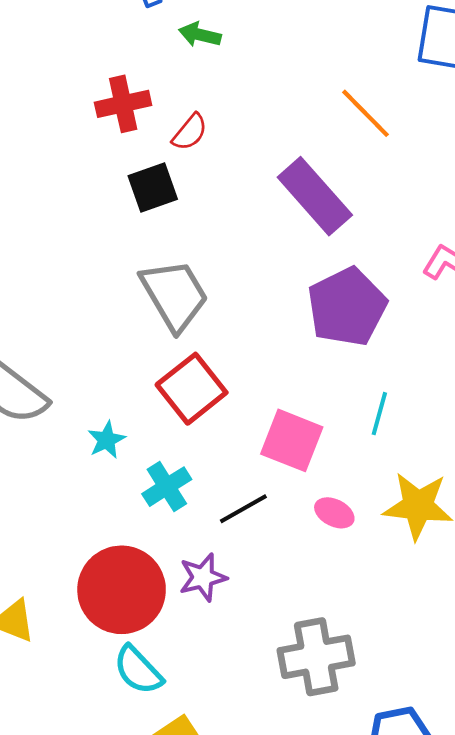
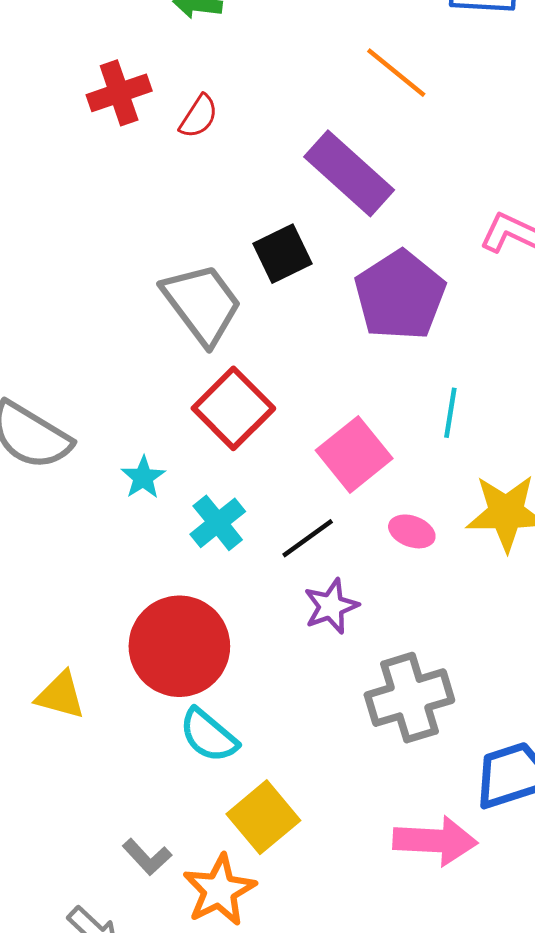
black square: (153, 188) -> (282, 254), moved
pink square: (292, 440) -> (354, 454), turned 36
purple star: (203, 577) -> (331, 606), moved

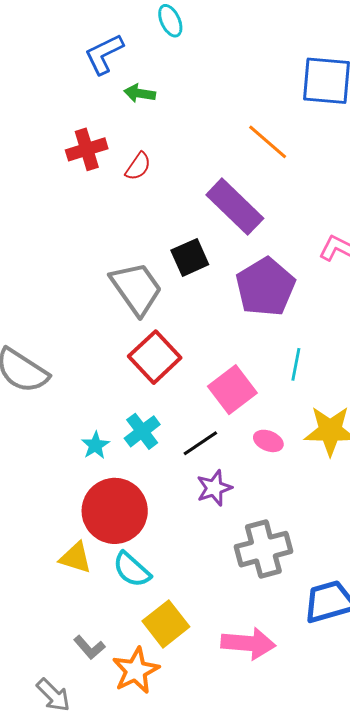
cyan star: (143, 477) -> (95, 445), moved
yellow triangle: (60, 695) -> (76, 558), moved
pink arrow: (435, 841) -> (248, 643), moved

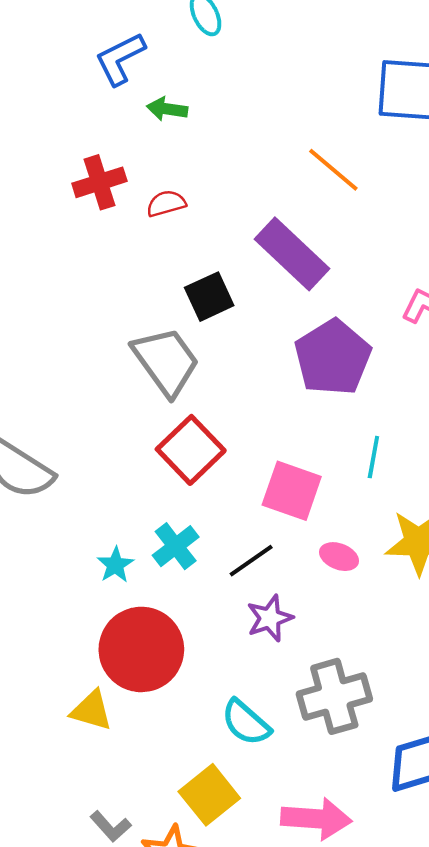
red semicircle: (138, 166) -> (166, 203), turned -140
black square: (190, 257) -> (209, 297), moved
pink square: (232, 390) -> (292, 491), turned -33
cyan semicircle: (132, 570) -> (246, 723), moved

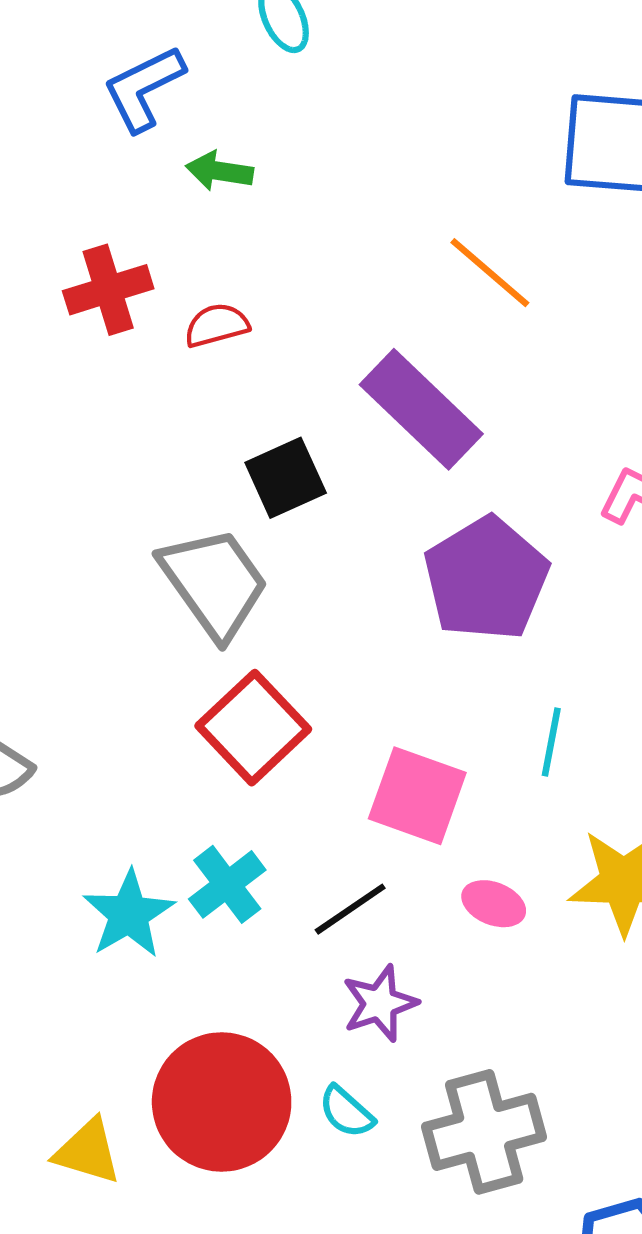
cyan star: (115, 565) -> (129, 914), size x1.5
red circle: (141, 649) -> (222, 1102), moved
cyan semicircle: (246, 723) -> (346, 1112), moved, size x0.7

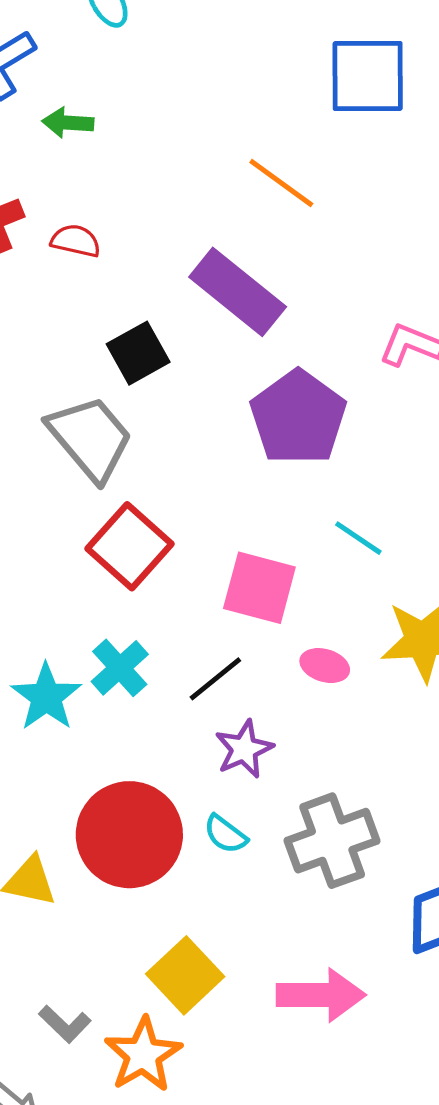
red semicircle: (217, 325) -> (76, 241), turned 33
cyan line: (551, 742) -> (358, 538), turned -62

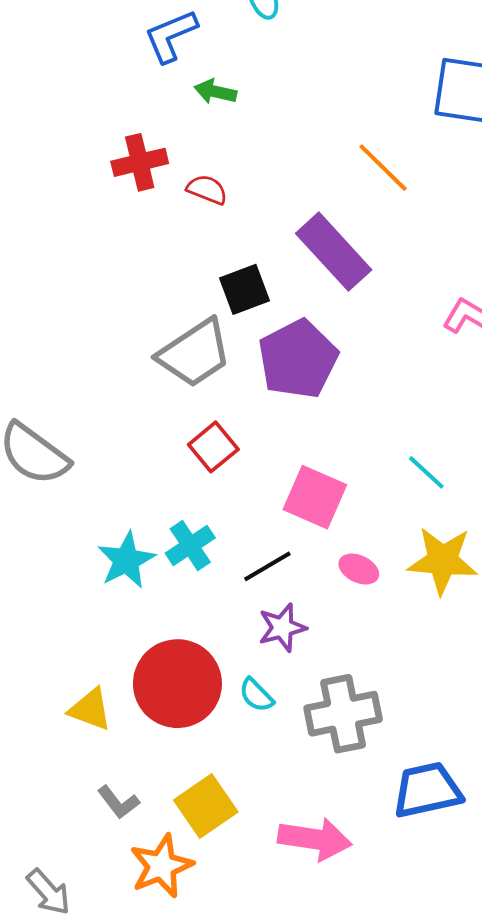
purple pentagon: (298, 417) -> (298, 359), moved
gray trapezoid: (90, 438) -> (195, 353), turned 88
cyan line: (358, 538) -> (426, 472), moved
red square: (129, 546) -> (213, 447), size x0.7
gray L-shape: (65, 1024) -> (118, 802), moved

